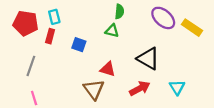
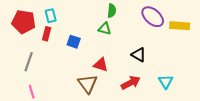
yellow rectangle: (192, 28) -> (180, 26), turned -30
black triangle: (148, 59) -> (139, 55), size x0.7

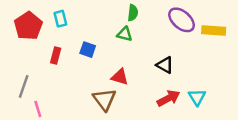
red pentagon: (24, 22) -> (28, 26), turned 30
red rectangle: (47, 34) -> (56, 56), moved
gray line: (29, 62) -> (24, 86), moved
red arrow: (131, 83) -> (168, 98), moved

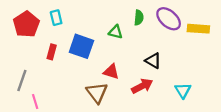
green semicircle: (133, 13) -> (139, 18), moved
blue square: (88, 50) -> (81, 46), size x1.6
red arrow: (168, 98) -> (142, 86), moved

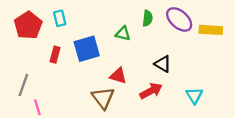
blue square: (81, 46) -> (87, 49), turned -35

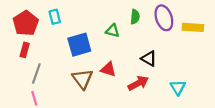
purple ellipse: (179, 19) -> (164, 18), turned 30
red rectangle: (55, 55) -> (25, 50), moved
gray line: (23, 85) -> (36, 74), moved
brown triangle: (103, 98) -> (82, 79), moved

